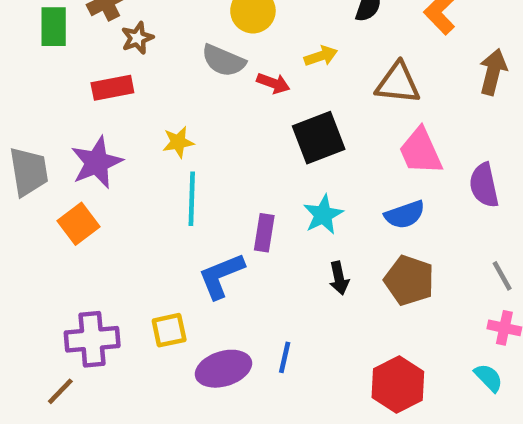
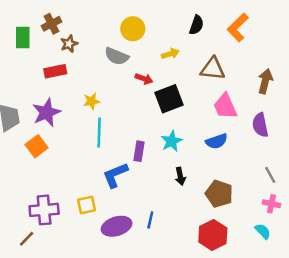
brown arrow: (493, 72) -> (265, 81), moved
red arrow: (273, 83) -> (144, 79), moved
brown pentagon: (409, 280) -> (219, 194), moved

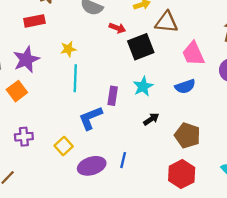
brown triangle: (213, 69) -> (166, 22), moved
black arrow: (180, 176) -> (151, 119), turned -112
yellow square: (87, 205) -> (64, 146), turned -30
purple cross: (44, 210) -> (24, 137), moved, size x0.7

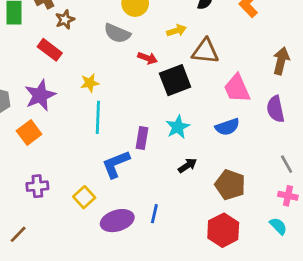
red rectangle: (34, 21) -> (50, 50), turned 48

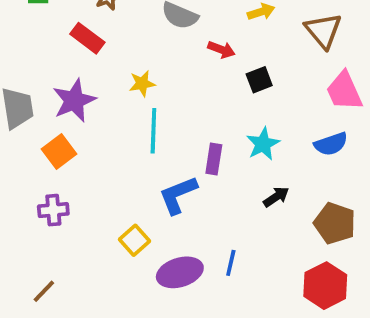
brown triangle: (205, 51) -> (323, 31), moved, turned 44
black square: (175, 80) -> (259, 80), size x0.6
purple cross: (37, 186) -> (53, 210), moved

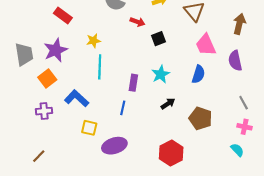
blue semicircle: (331, 144) -> (198, 74), turned -54
blue L-shape: (178, 195) -> (77, 98), moved, turned 65
yellow square: (135, 240) -> (89, 128), turned -35
blue line: (231, 263) -> (123, 108), moved
red hexagon: (325, 286) -> (171, 153), moved

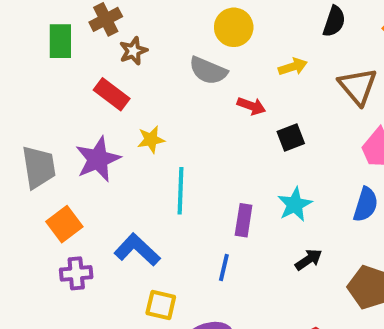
yellow star: (93, 41) -> (151, 140), moved
orange square: (47, 78) -> (64, 224), moved

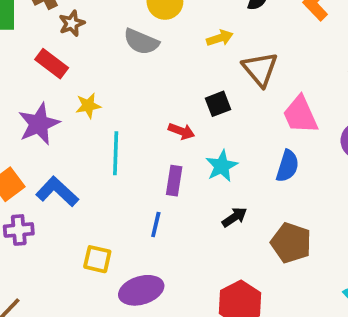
brown triangle: (358, 86) -> (260, 69), moved
red arrow: (251, 106) -> (181, 131), moved
blue L-shape: (137, 250) -> (57, 192), moved

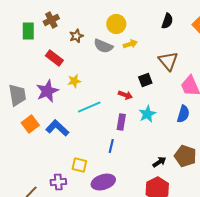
brown star: (72, 23) -> (76, 36), moved
yellow arrow: (220, 38) -> (130, 44), moved
cyan line: (116, 153) -> (89, 107), turned 65
black arrow: (234, 217) -> (159, 162), moved
purple cross: (19, 230) -> (58, 182), moved

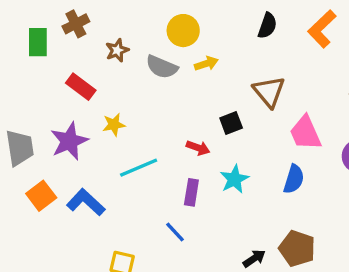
blue line: (111, 146) -> (175, 232), turned -56

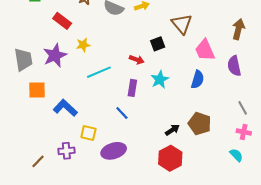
orange square: (41, 196) -> (37, 90), turned 36
blue L-shape: (86, 202) -> (65, 108), moved

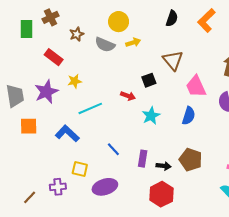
purple rectangle: (132, 88) -> (143, 159), moved
blue L-shape: (65, 108) -> (67, 133), moved
black arrow: (172, 130) -> (164, 166), turned 40

